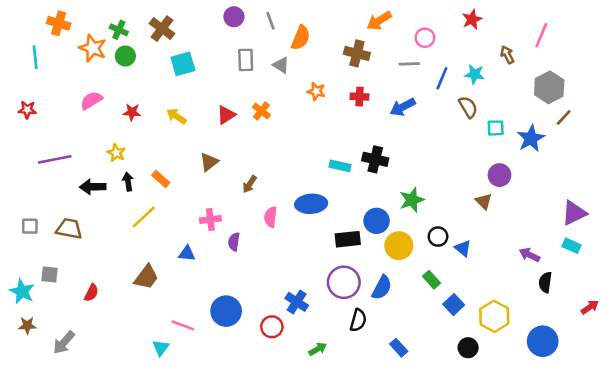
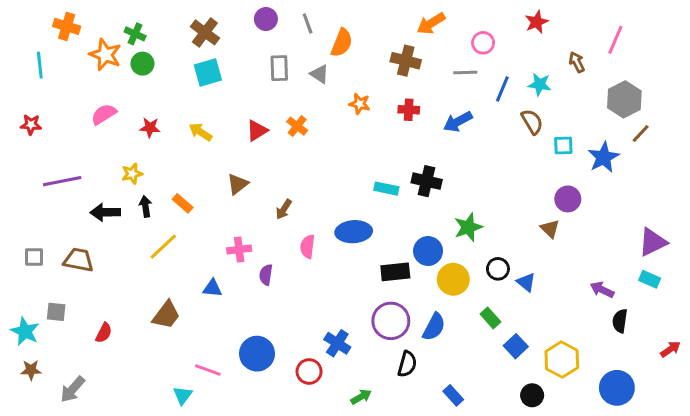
brown cross: (162, 29) -> (205, 32), moved
yellow star: (116, 153) -> (132, 174), turned 30

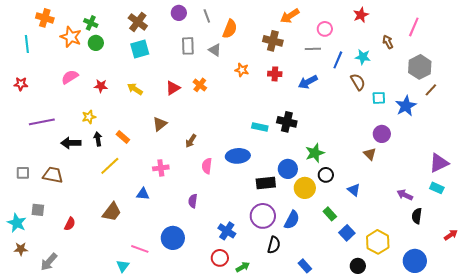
black circle: (498, 269) -> (326, 175), moved
purple semicircle: (266, 275) -> (193, 201), moved
red circle: (309, 371) -> (220, 258), moved

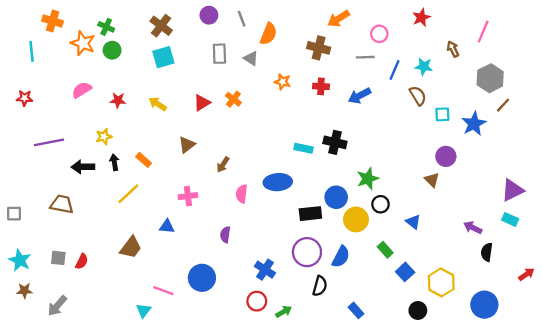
gray square: (23, 173) -> (14, 214), moved
gray square: (38, 210) -> (58, 258), moved

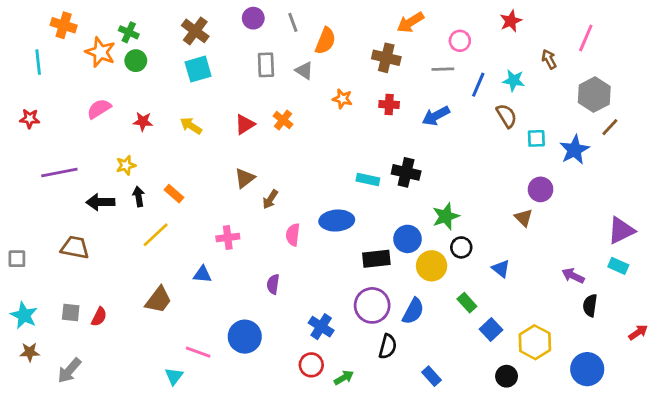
brown triangle: (187, 145) -> (245, 178), moved

